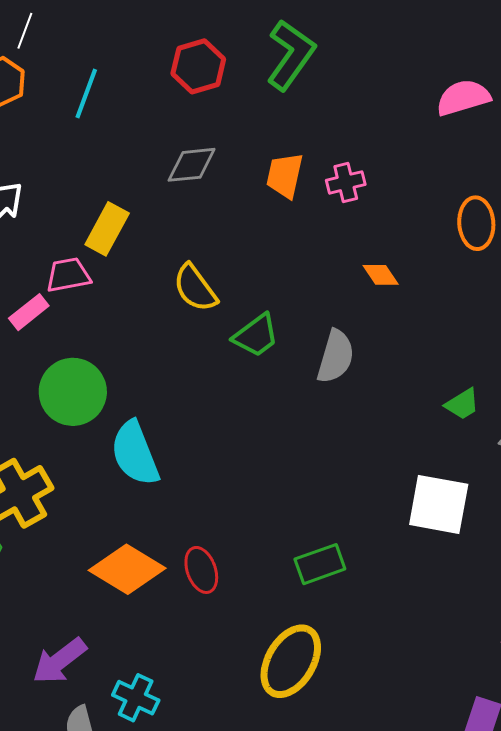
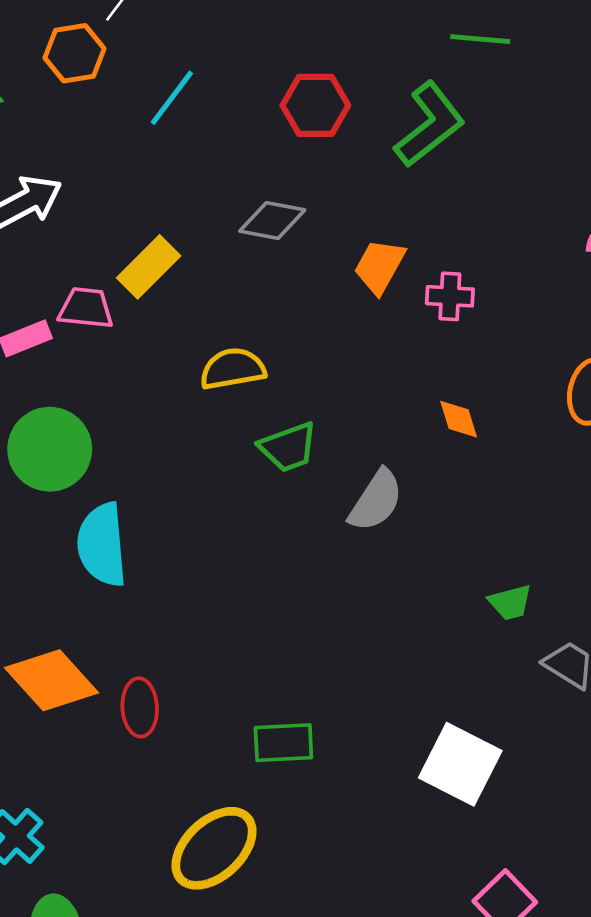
yellow semicircle: (195, 288) -> (233, 369), turned 100
white square: (439, 504) -> (460, 764), moved

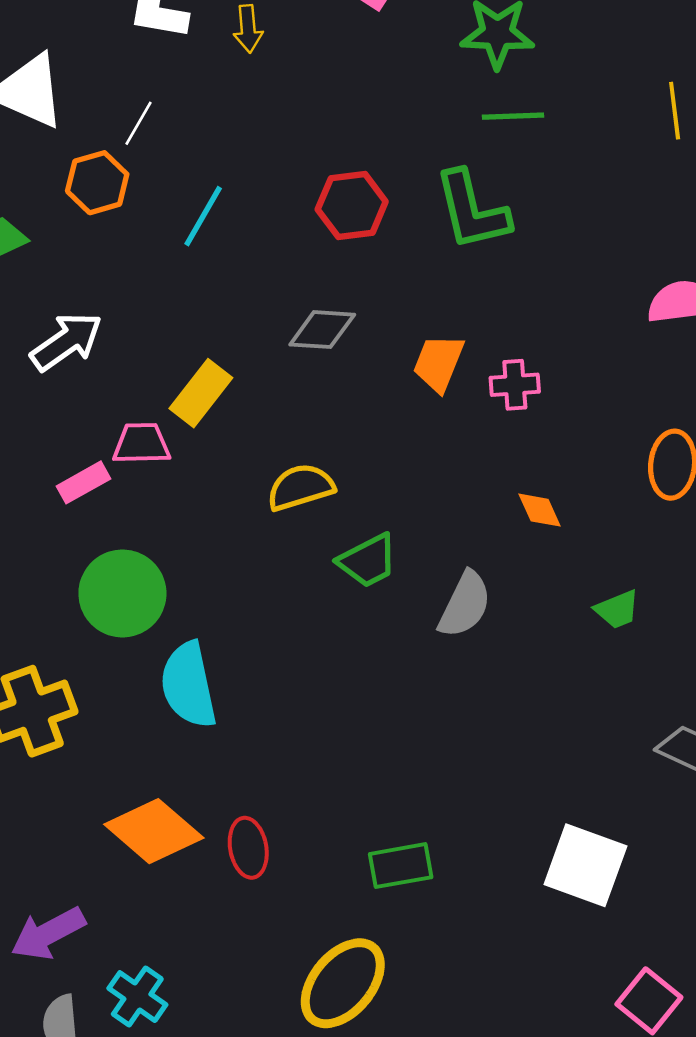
green L-shape: (430, 124) -> (472, 210), turned 122
green trapezoid: (510, 602) -> (617, 609), moved

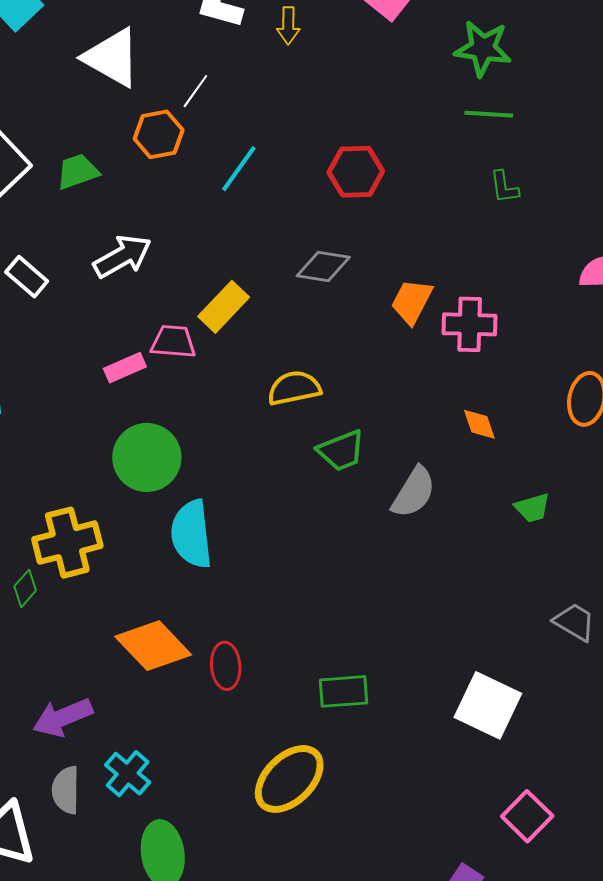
green L-shape: (472, 210) -> (504, 187), moved, size x0.5
pink cross: (515, 385) -> (470, 324), size x1.4

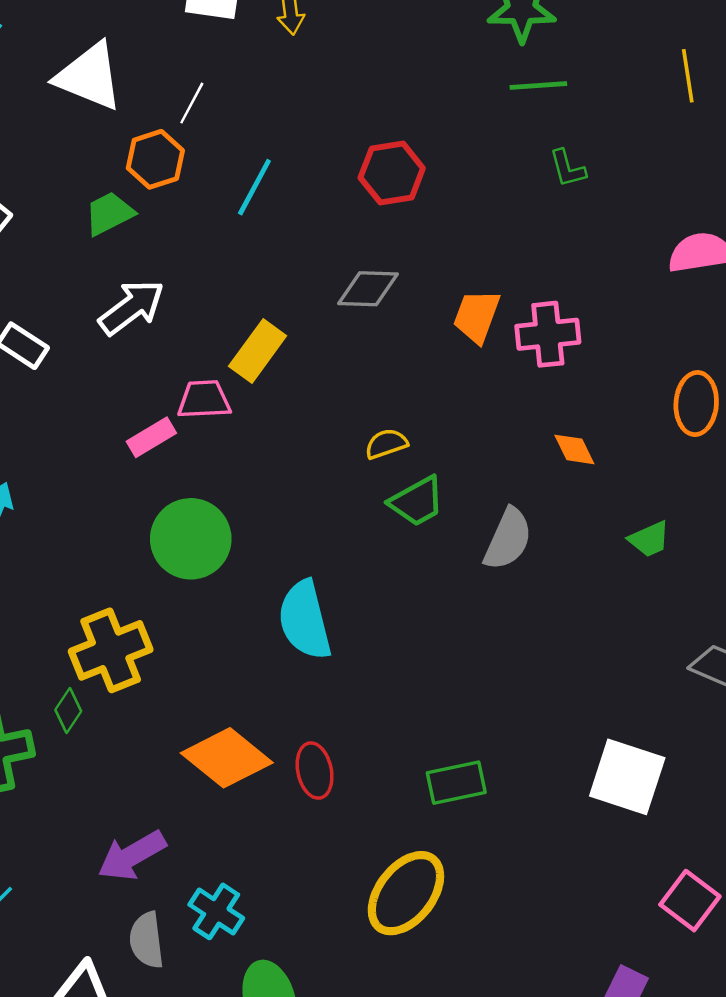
green trapezoid: (78, 171) -> (109, 214), moved
yellow semicircle: (294, 388) -> (386, 444), moved, size x0.7
cyan semicircle: (191, 534) -> (305, 620), moved

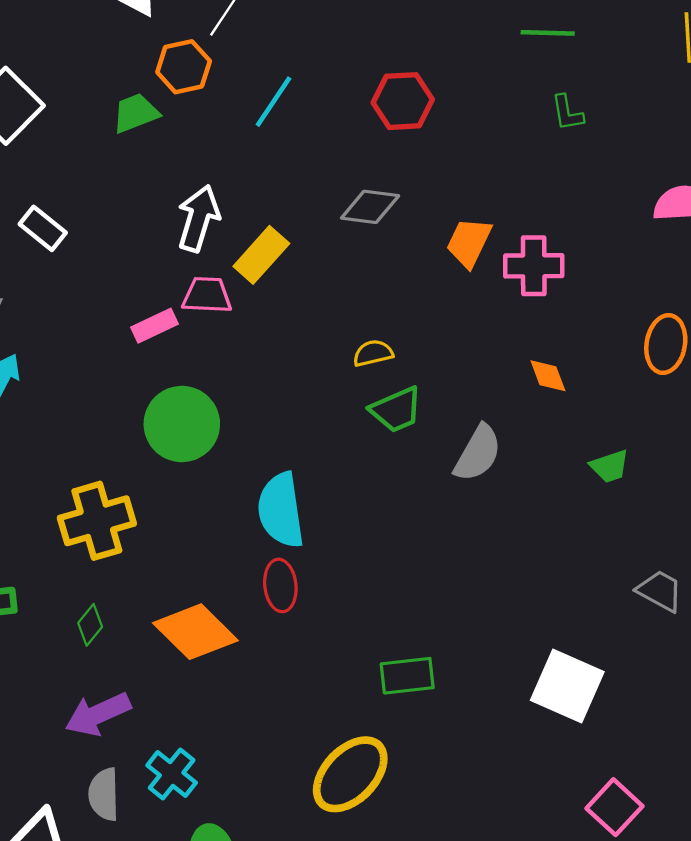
white arrow: (132, 307) -> (198, 218), moved, turned -42
green diamond: (68, 710) -> (90, 625), moved
red ellipse: (315, 771) -> (280, 585), moved

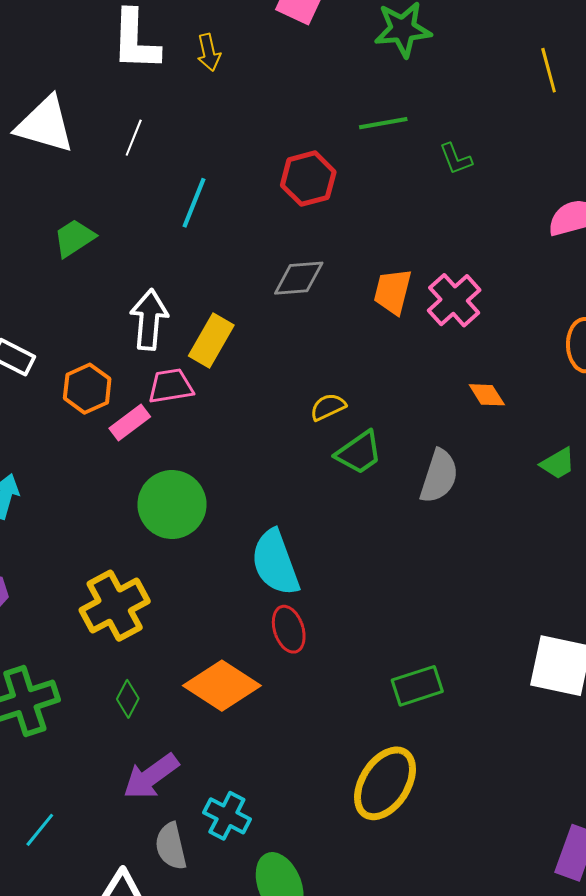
green line: (548, 33) -> (383, 123), moved
orange hexagon: (184, 67) -> (87, 389), moved
pink cross: (534, 266) -> (454, 300), turned -30

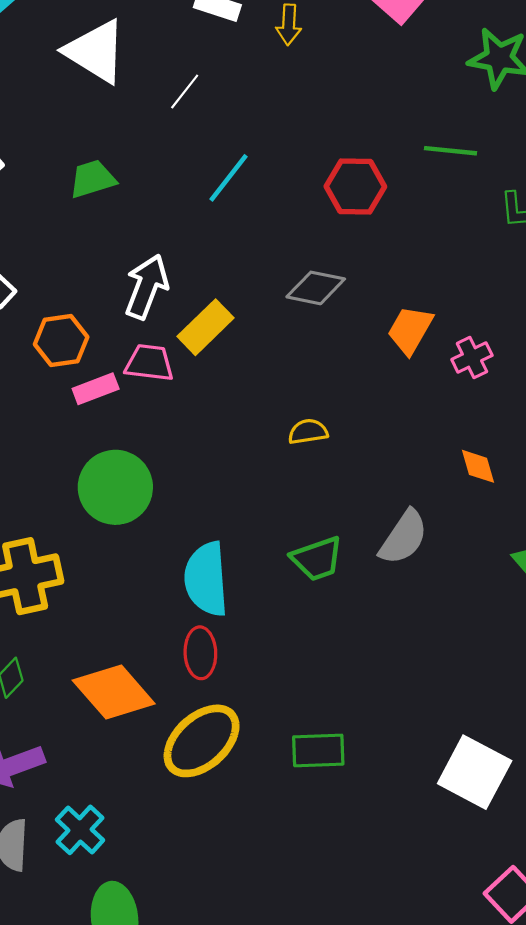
pink cross: (454, 300) -> (472, 357), size x0.7
green trapezoid: (359, 453) -> (317, 559), moved
yellow ellipse: (385, 783) -> (202, 741), moved

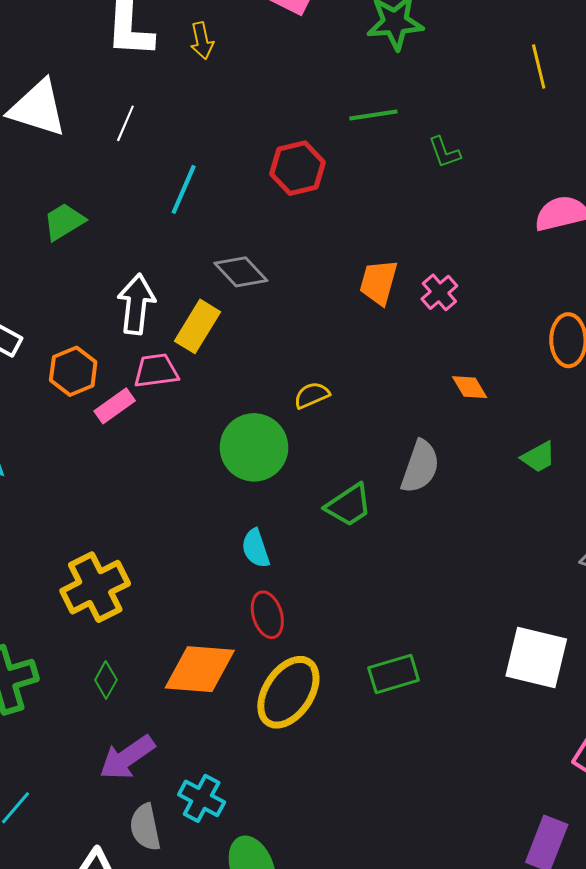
gray diamond: (316, 288) -> (241, 272), moved, turned 50
green circle: (115, 487) -> (254, 447), moved
cyan semicircle: (206, 579) -> (256, 548), size x0.6
orange diamond: (114, 692) -> (200, 669), turned -30

